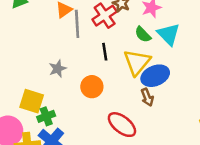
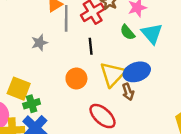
yellow triangle: (137, 62) -> (113, 74), moved
gray star: (58, 69) -> (39, 43), moved

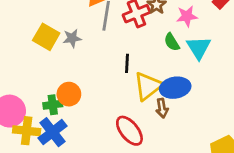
black line: (91, 46) -> (127, 63), moved
orange circle: (76, 78) -> (69, 94), moved
yellow square: (19, 89) -> (46, 37), moved

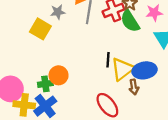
gray star: (72, 38) -> (58, 12), moved
green semicircle: (172, 42) -> (130, 21), moved, size x1.5
black line: (127, 63) -> (108, 60), moved

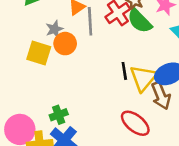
orange circle: (59, 75) -> (65, 44), moved
brown arrow: (134, 87) -> (161, 96), size x1.5

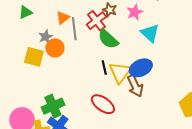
green semicircle: (140, 21) -> (108, 39), moved
green cross: (59, 115) -> (53, 106), size x1.5
red ellipse: (135, 123) -> (103, 104), moved

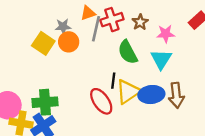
red cross: (96, 21) -> (112, 20), moved
cyan triangle: (150, 33) -> (161, 59), moved
brown arrow: (135, 86) -> (176, 95), moved
red ellipse: (103, 104) -> (101, 101), moved

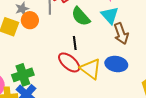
yellow triangle: (128, 92) -> (91, 69), moved, turned -35
blue ellipse: (151, 95) -> (116, 64), moved, turned 30
brown arrow: (176, 95) -> (121, 34), moved

